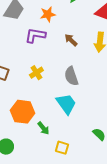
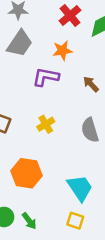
cyan trapezoid: (66, 104) -> (80, 188), moved
green arrow: (43, 128) -> (29, 221), moved

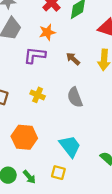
yellow cross: (46, 124) -> (38, 95), turned -32
yellow square: (75, 221) -> (58, 173), moved

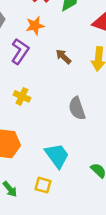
purple L-shape: (35, 55) -> (20, 51), turned 115
gray semicircle: (75, 97) -> (77, 108), moved

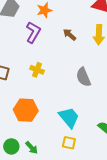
yellow square: (43, 185) -> (69, 143), moved

